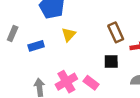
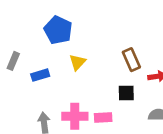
pink cross: (66, 82) -> (75, 116), turned 30
pink rectangle: (91, 83) -> (103, 118), turned -40

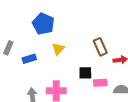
black square: (126, 93) -> (85, 73), moved
pink rectangle: (103, 118) -> (100, 83), moved

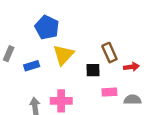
yellow triangle: (58, 49) -> (63, 55), size x1.5
black square: (85, 73) -> (93, 70), moved

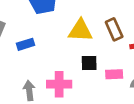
yellow triangle: (63, 55) -> (80, 31), moved, turned 50
black square: (93, 70) -> (89, 63), moved

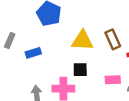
black square: (89, 63) -> (80, 70), moved

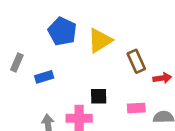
yellow triangle: (82, 41) -> (100, 40), moved, turned -35

